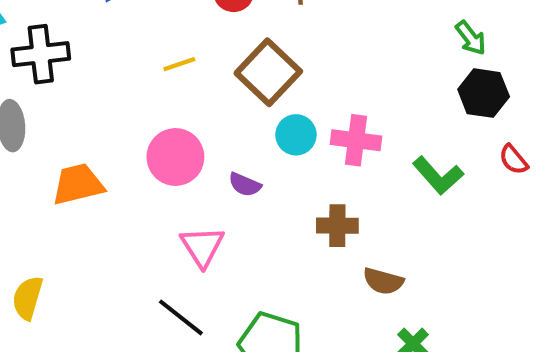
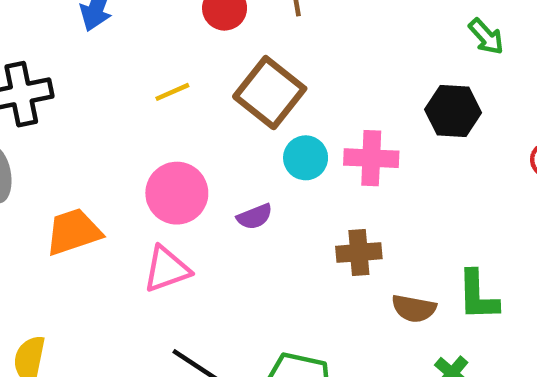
black hexagon: (484, 93) -> (453, 111), moved
green L-shape: (438, 176) -> (478, 295), moved, turned 45
purple semicircle: (245, 185) -> (255, 217), turned -40
pink triangle: (202, 246) -> (167, 269), moved, turned 48

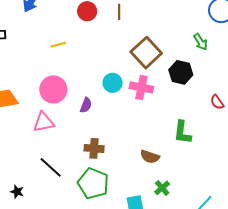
brown square: (270, 93) -> (146, 53), moved
purple semicircle: (255, 217) -> (86, 105), turned -56
brown cross: (359, 252) -> (94, 148), moved
green L-shape: (478, 295) -> (182, 132), moved

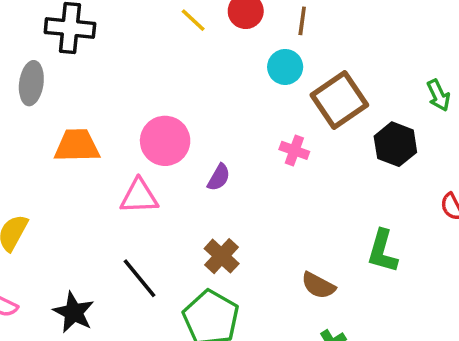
yellow line: (58, 45) -> (193, 20), moved, turned 49
cyan circle: (113, 83) -> (285, 67), moved
pink cross: (141, 87) -> (294, 150), moved, size x0.7
brown cross: (94, 148) -> (222, 256), turned 30
black star: (17, 192) -> (74, 312), size x1.6

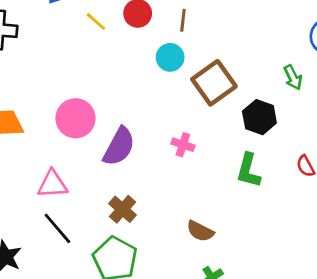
pink cross: (294, 150) -> (183, 145), moved
purple semicircle: (219, 177) -> (119, 147), size x1.8
pink triangle: (139, 196) -> (53, 184), moved
green L-shape: (382, 251) -> (248, 170), moved

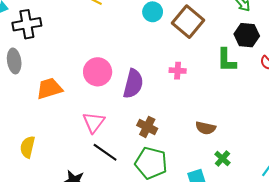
black hexagon: (259, 117) -> (247, 35), moved
green L-shape: (248, 170) -> (226, 60), moved
pink triangle: (53, 184) -> (94, 122), turned -35

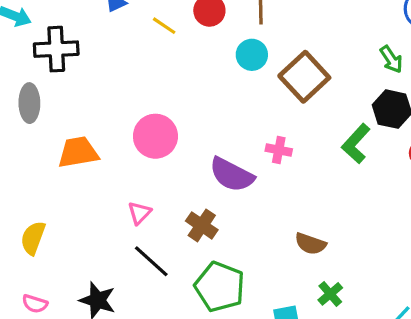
green L-shape: (226, 60) -> (356, 144), turned 35
purple semicircle: (133, 84) -> (232, 175), moved, turned 96
pink triangle: (94, 122) -> (139, 213), size x0.7
brown cross: (147, 127) -> (202, 225), moved

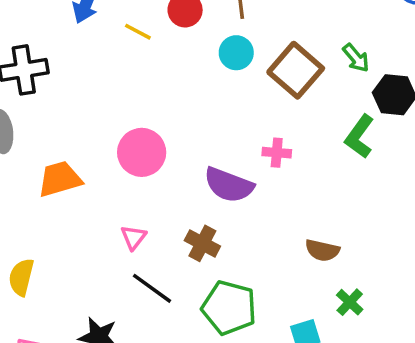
green arrow: (391, 59) -> (356, 58), moved

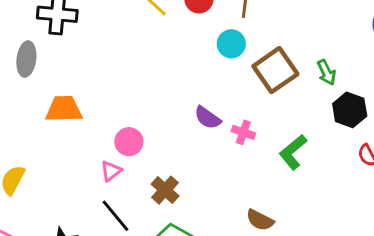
green L-shape: (359, 136) -> (293, 152), moved
pink circle: (142, 152) -> (129, 142), moved, size x0.7
purple semicircle: (229, 185) -> (208, 118), moved, size x0.7

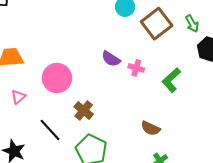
pink circle: (129, 142) -> (57, 78), size x1.5
pink triangle: (111, 171) -> (18, 97), moved

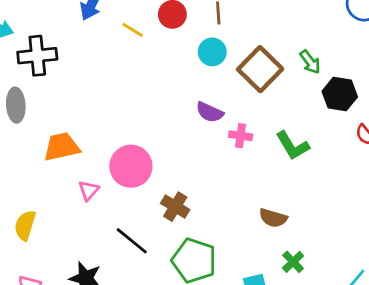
purple semicircle: (111, 59) -> (210, 112), moved
green L-shape: (171, 80) -> (292, 146), turned -70
pink triangle: (18, 97) -> (89, 190), moved

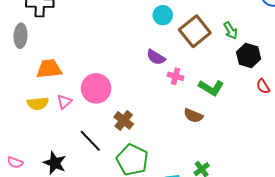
green L-shape: (292, 146) -> (211, 88), turned -35
brown semicircle: (273, 218) -> (193, 116), moved
yellow semicircle: (25, 225) -> (38, 103), moved, turned -120

